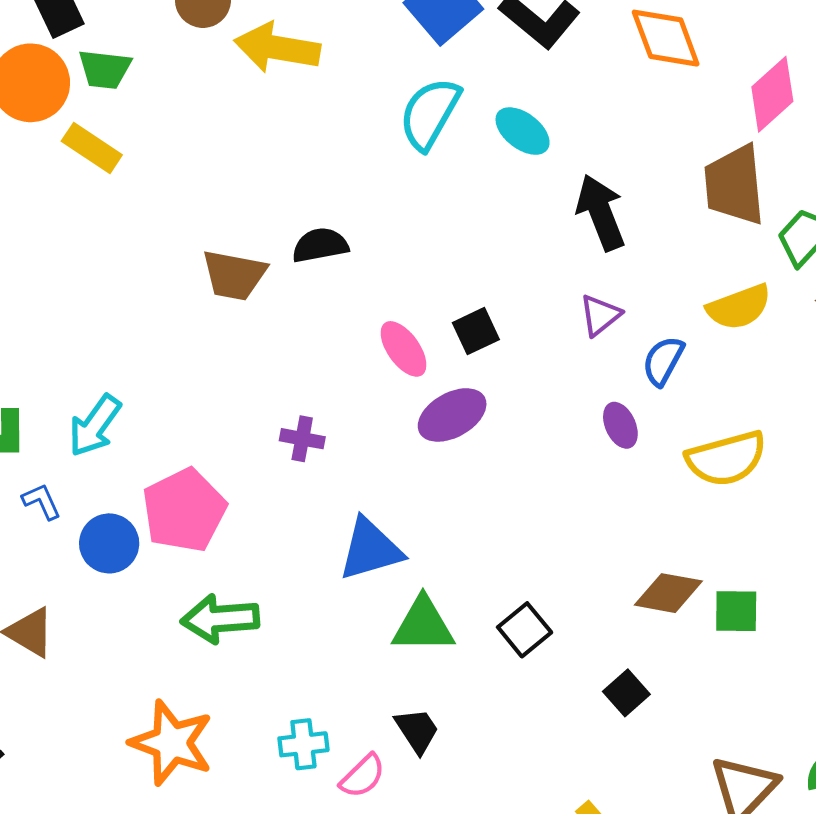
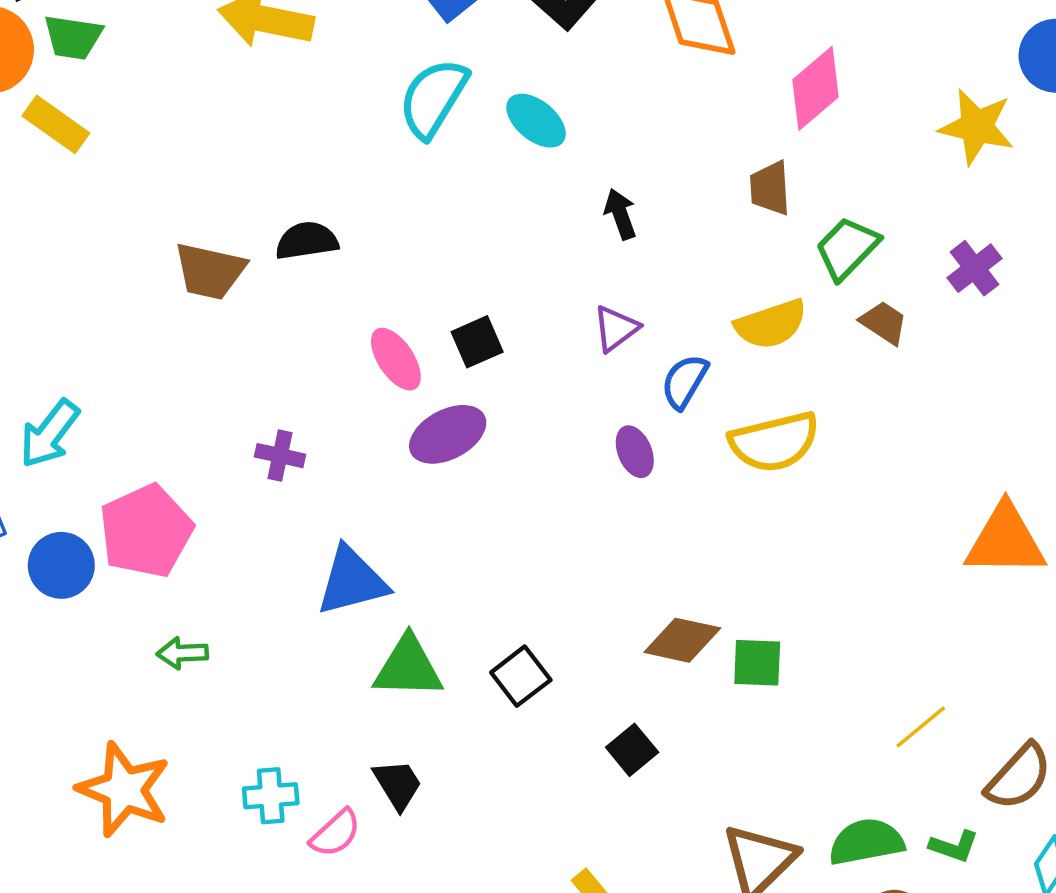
brown trapezoid: (734, 185) -> (770, 188), size x0.6
black arrow: (601, 212) -> (620, 214), size x0.6
yellow semicircle: (726, 458) -> (774, 442), moved
green arrow: (220, 619) -> (182, 653), size x0.6

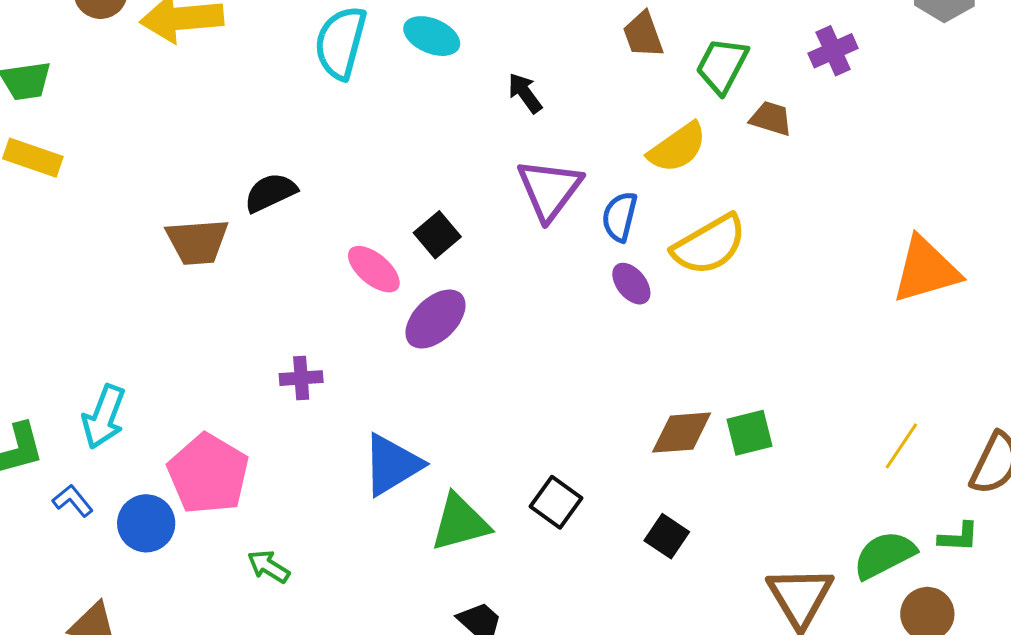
purple cross: (975, 268) -> (833, 51), turned 30
purple triangle: (616, 328) -> (549, 189), size x1.6
purple ellipse: (635, 452) -> (631, 284), moved
green arrow: (182, 653) -> (269, 567), turned 51

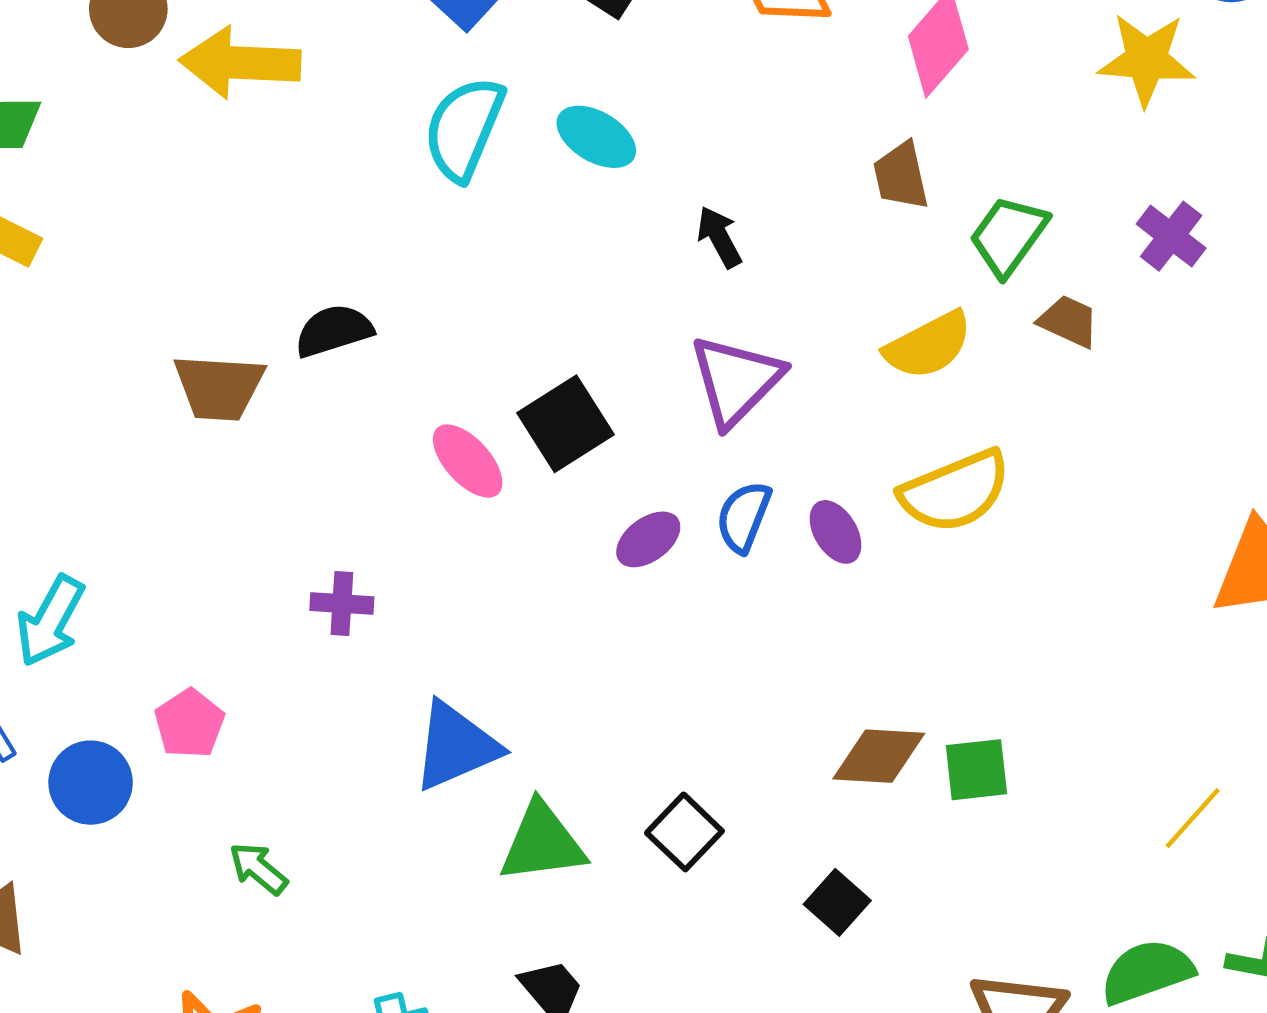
purple cross: (833, 51) -> (1171, 236), turned -36
blue semicircle: (620, 217) -> (744, 517), moved
black square: (437, 235) -> (566, 424), size x1.4
purple ellipse: (436, 319) -> (648, 539), moved, size x0.7
pink pentagon: (208, 474) -> (189, 724), size x0.6

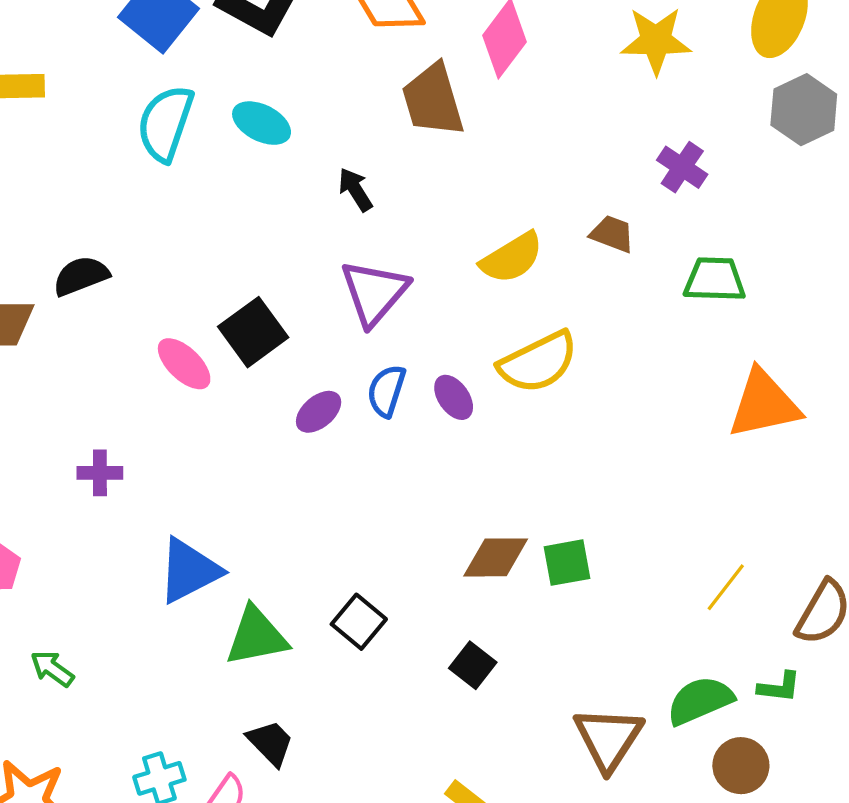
brown trapezoid: (901, 176) -> (433, 100), moved, size x1.5
green trapezoid: (1008, 236) -> (715, 280), moved, turned 60

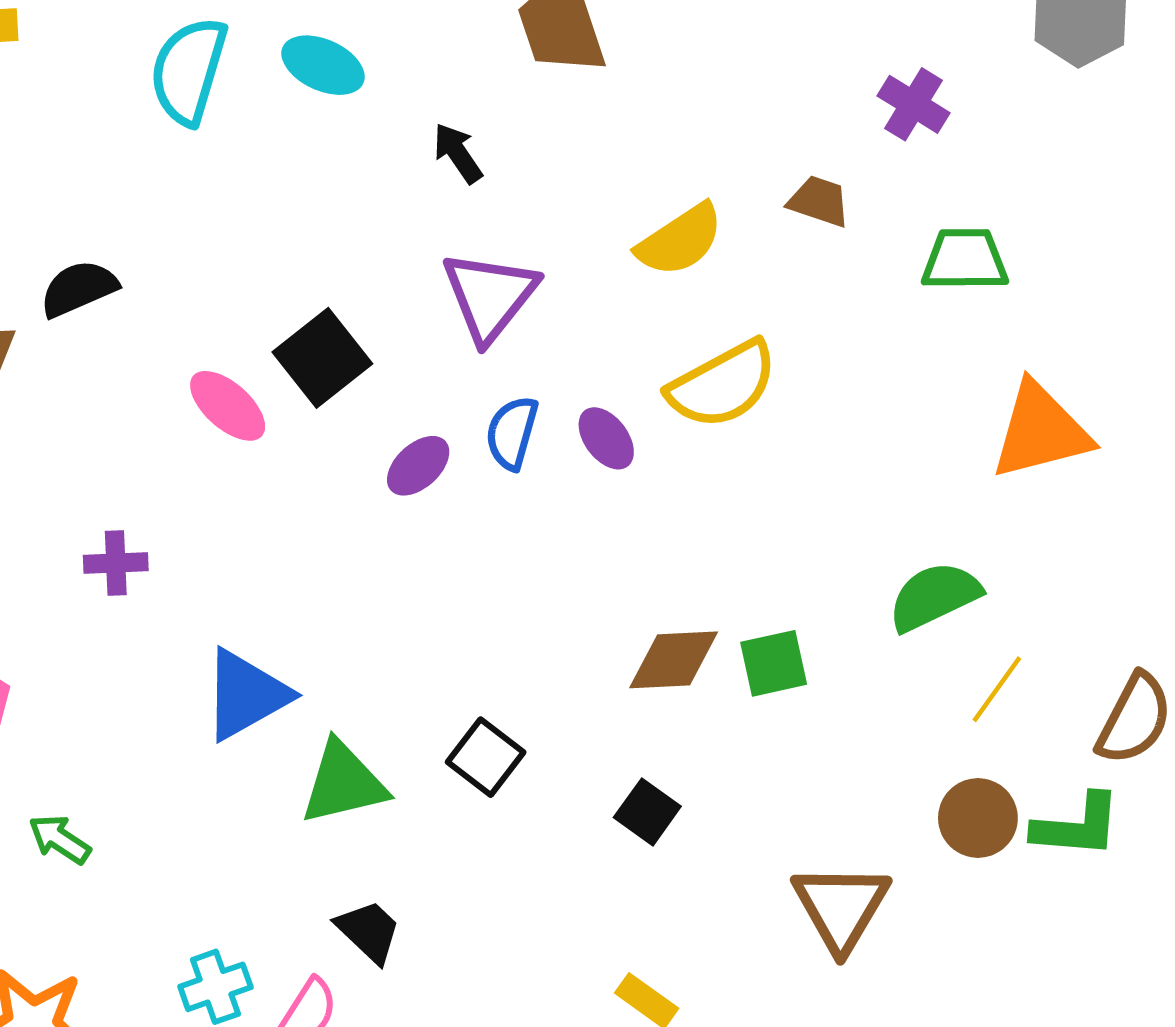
green L-shape: (779, 687) -> (1077, 826), size x1.5
green semicircle: (700, 701) -> (934, 596), moved
brown circle: (741, 766) -> (978, 818), moved

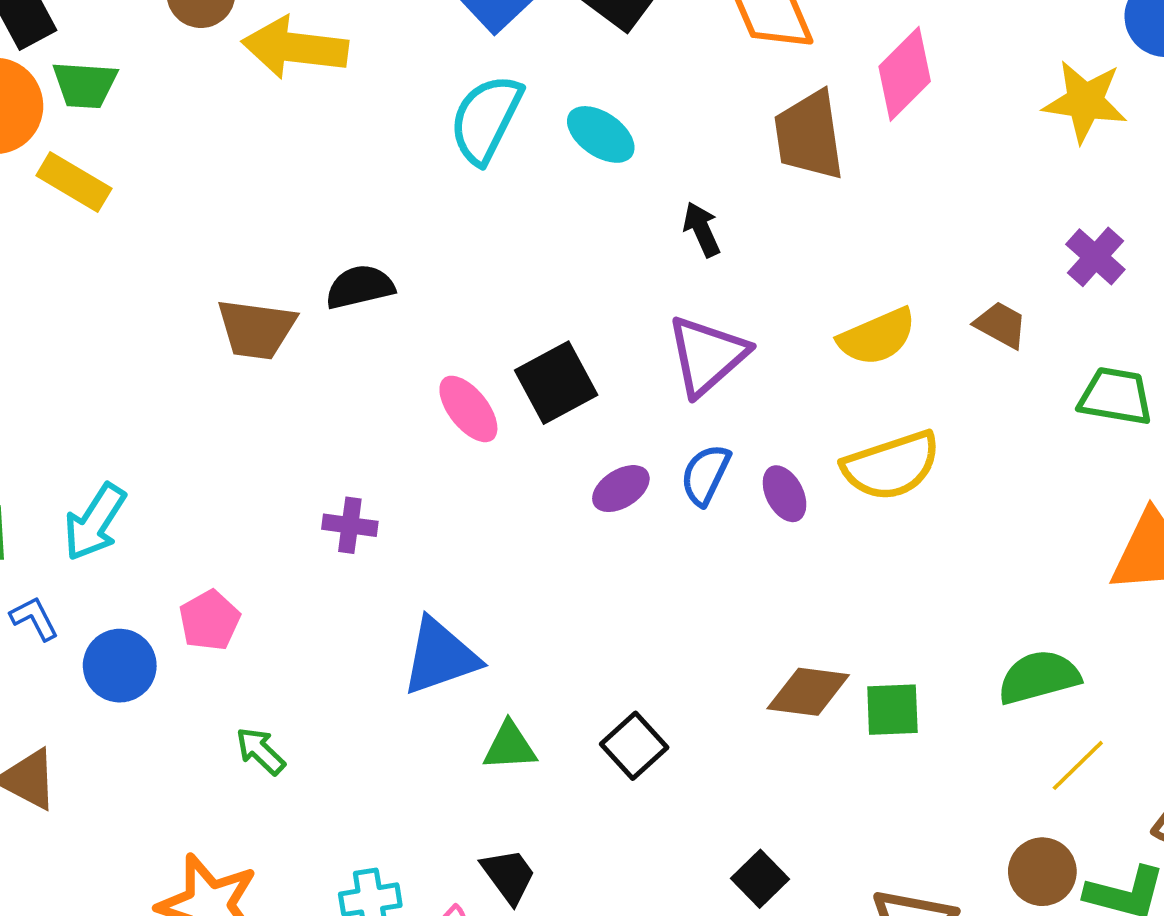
green triangle: (343, 783) -> (510, 746), size x0.7
black square: (647, 812) -> (760, 879), moved

